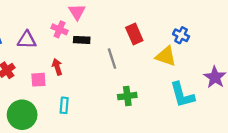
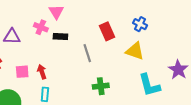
blue cross: (181, 35) -> (140, 24), moved
red arrow: (57, 67) -> (42, 72), moved

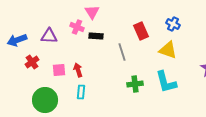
cyan L-shape: (149, 85) -> (166, 82), moved

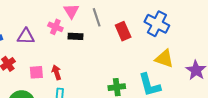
blue cross: (173, 24) -> (157, 24), size x1.6
yellow triangle: (168, 50) -> (164, 59), moved
gray line: (122, 52) -> (97, 17), moved

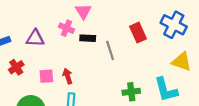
gray line: (97, 17) -> (110, 50), moved

